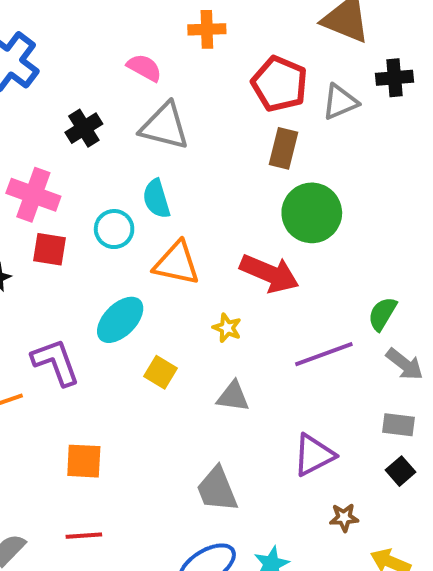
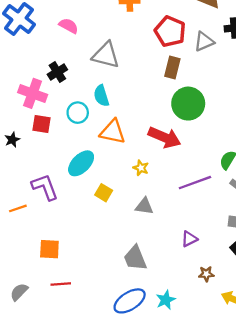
pink semicircle: (144, 68) -> (69, 26), moved
black cross: (84, 128) -> (57, 72), moved
purple triangle: (314, 455) -> (189, 239), size x0.7
orange square: (84, 461) -> (49, 249), moved

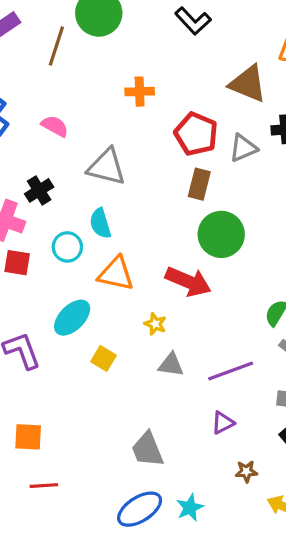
purple line: (195, 183) -> (231, 371), moved
gray triangle: (144, 206) -> (171, 365), moved

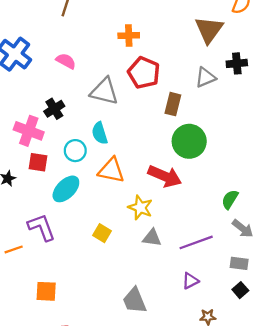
brown triangle: (248, 84) -> (209, 30), turned 44
red pentagon: (196, 134) -> (144, 73), moved
cyan ellipse: (72, 318) -> (66, 189), moved
yellow star: (155, 324) -> (140, 208), size x1.5

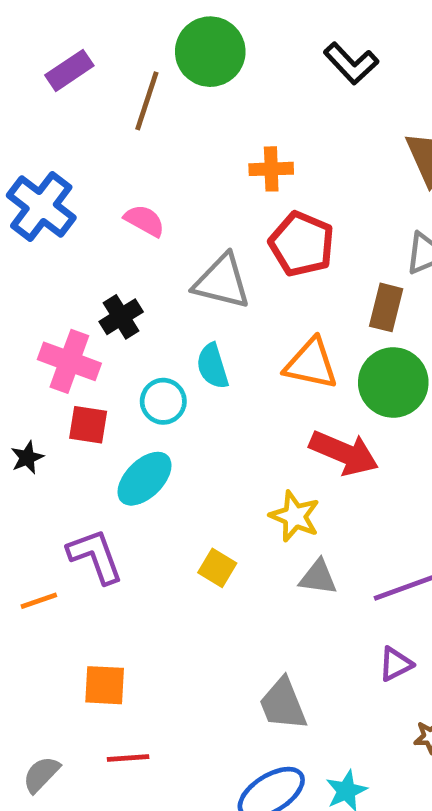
brown rectangle: (173, 104) -> (386, 307), moved
orange triangle: (111, 170) -> (311, 364), moved

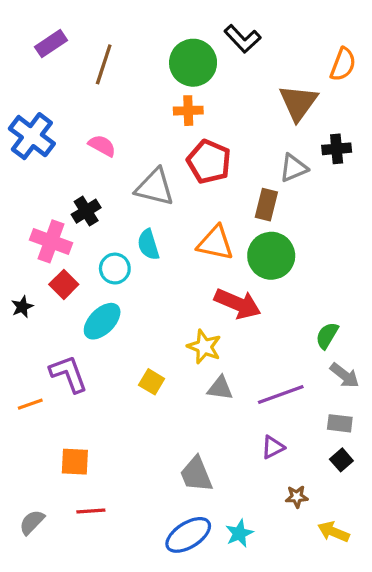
green circle: (210, 52) -> (193, 63), moved
red square: (88, 425) -> (64, 284), turned 36

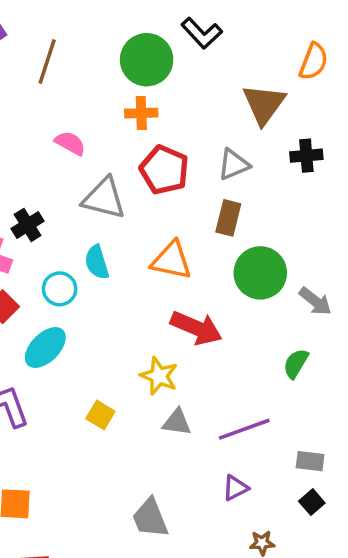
pink semicircle: (102, 146) -> (70, 143), moved
gray triangle: (294, 168) -> (234, 165), moved
green circle: (271, 256) -> (260, 273), moved
gray arrow: (345, 375) -> (315, 301), moved

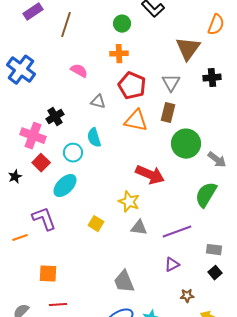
green circle: (147, 60) -> (122, 24), size x0.6
gray triangle: (234, 165) -> (171, 83), turned -36
gray triangle: (104, 198) -> (98, 102), size x0.6
orange triangle: (171, 260) -> (136, 121), moved
green semicircle: (296, 363) -> (206, 195), size x1.5

